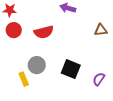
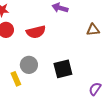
black square: (71, 69) -> (63, 69), turned -36
purple semicircle: (99, 79) -> (95, 89), moved

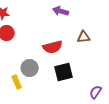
brown triangle: (93, 30) -> (84, 37), moved
red semicircle: (36, 32) -> (53, 47), moved

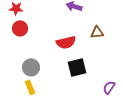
gray circle: (30, 68) -> (31, 67), moved
yellow rectangle: (17, 82) -> (30, 87), moved

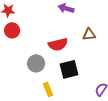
gray circle: (31, 67) -> (36, 63), moved
yellow rectangle: (30, 87) -> (48, 89), moved

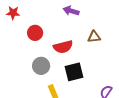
red circle: (12, 30) -> (35, 33), moved

